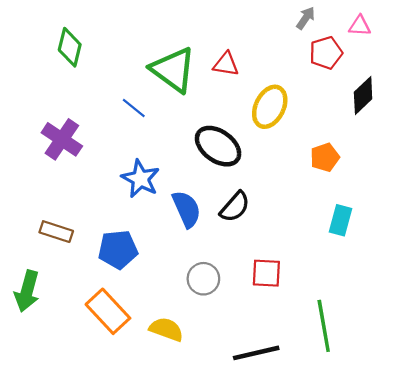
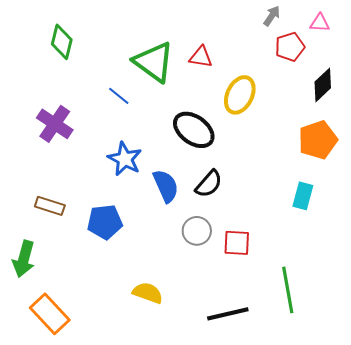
orange pentagon: (325, 157) -> (318, 140), moved, size x1.5
gray circle: (203, 279) -> (197, 231), moved
orange rectangle: (108, 311) -> (50, 314), moved

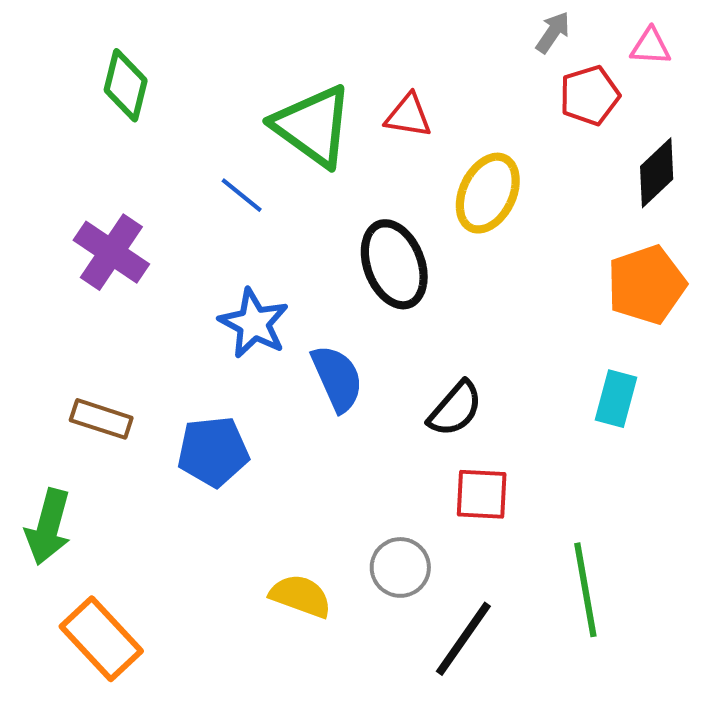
black ellipse: (194, 130) -> (394, 264), turned 33
black semicircle: (209, 184) -> (455, 409), moved
gray circle: (197, 231) -> (400, 567), moved
black line: (228, 314) -> (463, 639), turned -42

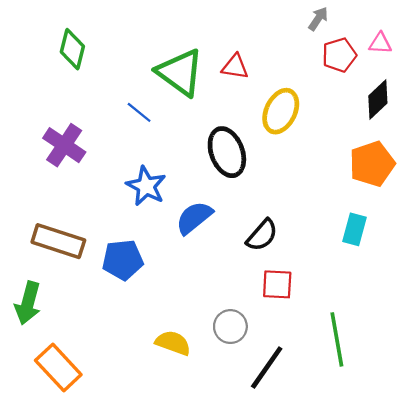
pink triangle: (651, 47) -> (380, 43), moved
blue semicircle: (337, 378) -> (194, 218), turned -105
brown rectangle: (101, 419) -> (58, 241), size x1.5

